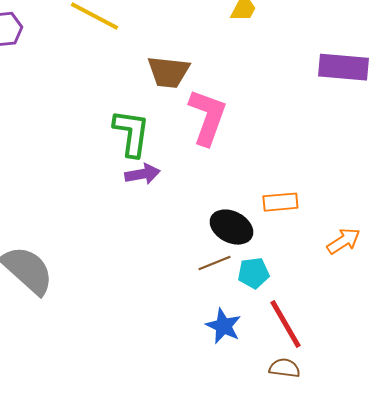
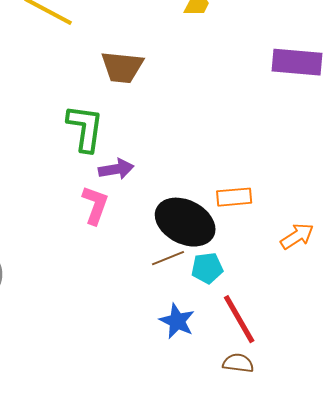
pink L-shape: (207, 117) -> (95, 205), moved, size x0.7
purple arrow: (142, 174) -> (116, 169), moved
black ellipse: (231, 227) -> (185, 222), size x1.4

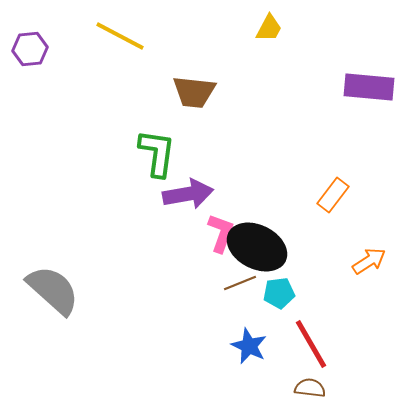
purple arrow: (116, 169) -> (188, 194), size x1.4
orange rectangle: (234, 197) -> (333, 195), moved, turned -48
pink L-shape: (95, 205) -> (221, 233), moved

